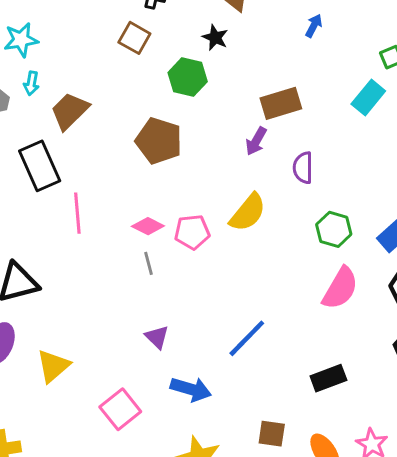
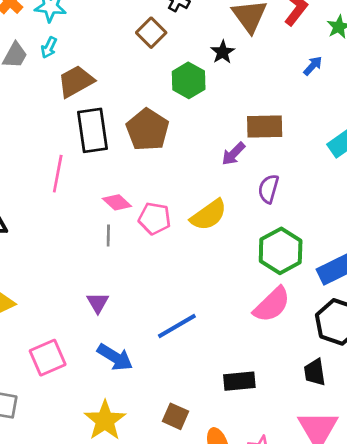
black rectangle: (40, 166) -> (92, 130), moved
green hexagon: (334, 229) -> (281, 251), size x1.4

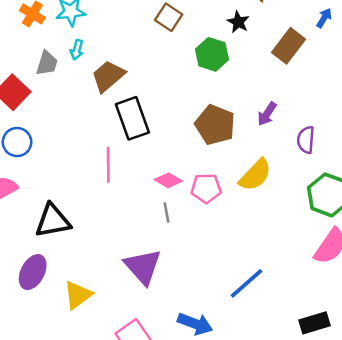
brown rectangle: (265, 126) -> (288, 46), moved, turned -40
brown pentagon: (147, 130) -> (215, 125), moved
purple triangle: (98, 303) -> (143, 267), moved, size x1.8

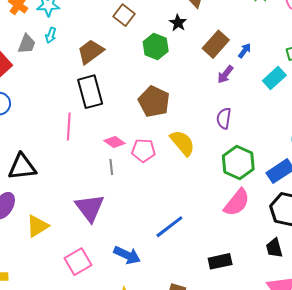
blue arrow: (324, 18) -> (245, 51), moved
brown trapezoid: (108, 76) -> (91, 52), moved
purple arrow: (267, 114) -> (225, 74), moved
yellow semicircle: (255, 175) -> (182, 143), turned -88

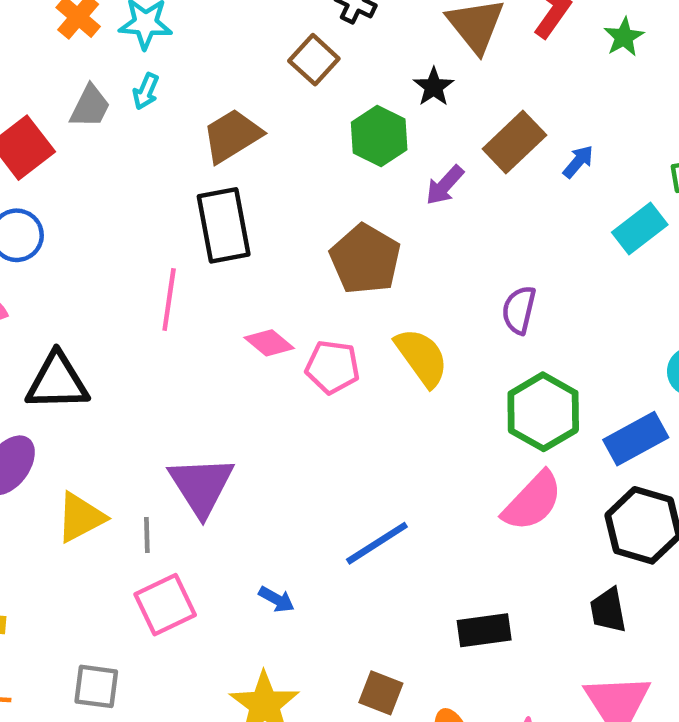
purple arrow: (225, 74) -> (445, 185), moved
gray line: (111, 167) -> (147, 535), moved
blue arrow: (127, 255) -> (277, 599), size x0.6

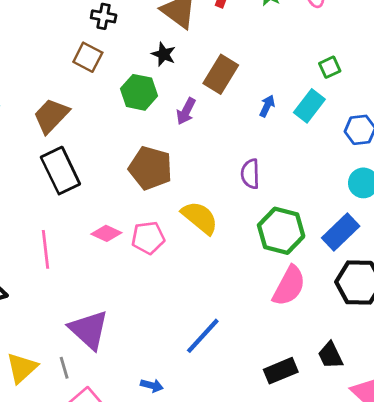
blue arrow: (578, 162) -> (267, 106), moved
pink line: (169, 299) -> (46, 249), moved
black trapezoid: (608, 610) -> (330, 355), moved

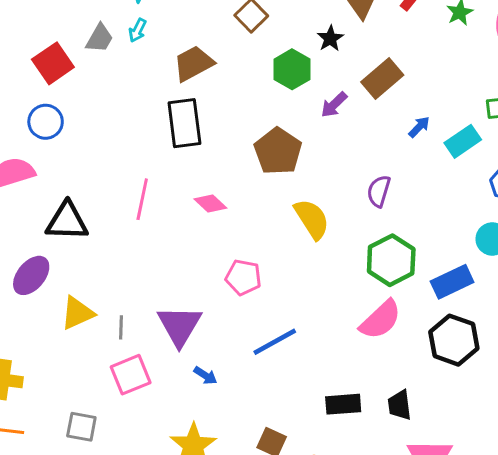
pink pentagon: (148, 238) -> (243, 277), moved
purple triangle: (89, 330) -> (179, 326), moved

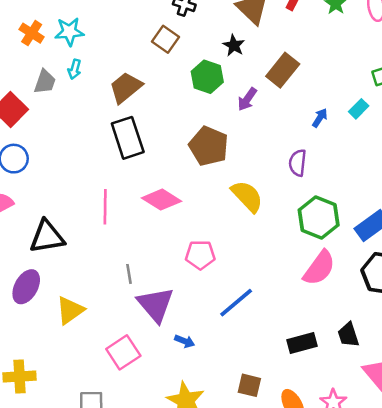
blue arrow: (419, 127) -> (320, 118), moved
cyan rectangle: (463, 141) -> (359, 109), size x0.7
pink diamond: (210, 204) -> (162, 200), size x1.4
gray line: (121, 327) -> (129, 274), moved

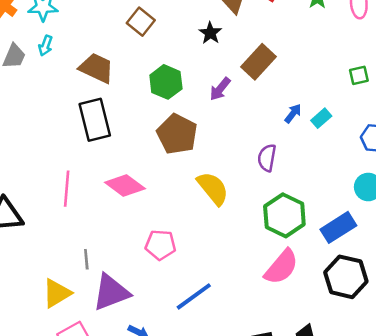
green hexagon: (207, 77) -> (166, 82), moved
brown trapezoid: (126, 87) -> (97, 68), turned 60
cyan rectangle: (359, 109) -> (321, 118), moved
purple triangle: (155, 304) -> (111, 292), turned 45
yellow triangle: (70, 310) -> (57, 293), moved

